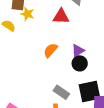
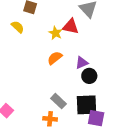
yellow star: (27, 14) -> (55, 33), moved
black circle: (80, 63) -> (89, 76), moved

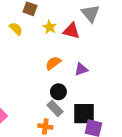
yellow star: (55, 33) -> (50, 27), moved
black circle: (89, 76) -> (58, 92), moved

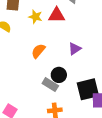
orange semicircle: (53, 63) -> (38, 51), moved
gray rectangle: (55, 108) -> (50, 85), moved

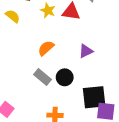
gray rectangle: (50, 85) -> (43, 77), moved

